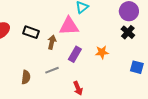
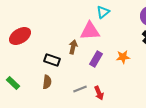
black rectangle: (31, 32) -> (52, 60), moved
gray line: (52, 70) -> (80, 89), moved

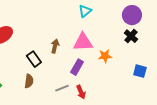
pink triangle: (90, 31) -> (83, 42), moved
purple rectangle: (96, 59) -> (77, 67), moved
black rectangle: (52, 60) -> (34, 59), turned 35

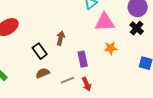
pink triangle: (83, 42) -> (105, 22), moved
purple rectangle: (77, 67) -> (83, 59), turned -42
brown semicircle: (29, 81) -> (43, 73), moved, turned -120

